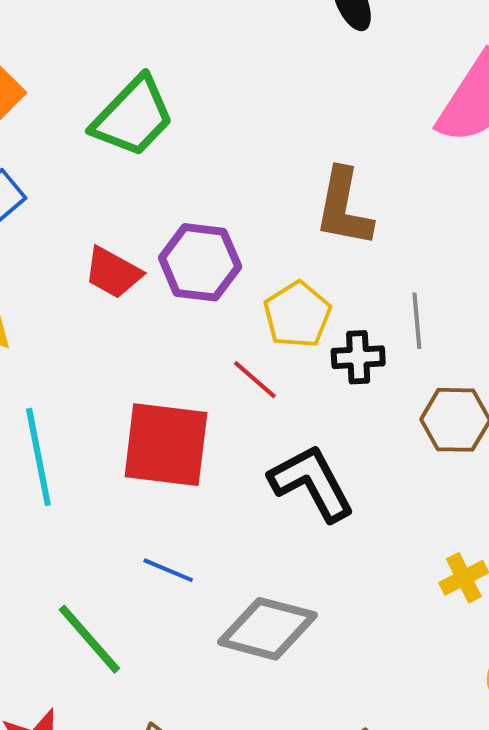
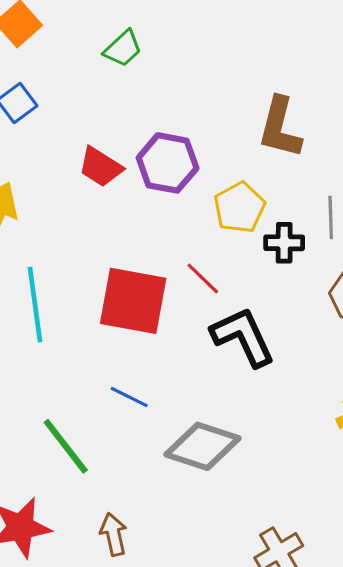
green trapezoid: (133, 117) -> (123, 49), size x0.6
red line: (255, 380) -> (203, 278), moved

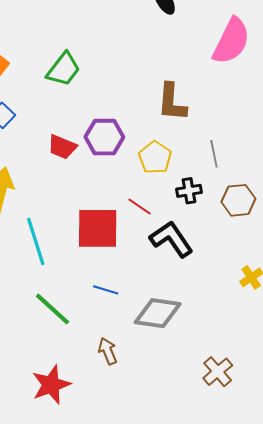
green trapezoid: (123, 49) -> (63, 69), size x1.4
black cross: (284, 243) -> (189, 191), moved
green line: (66, 446) -> (53, 309), moved
brown arrow: (113, 534) -> (108, 351), moved

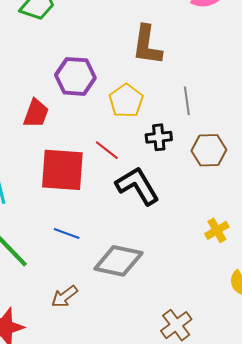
red trapezoid: (62, 147) -> (36, 113), moved, turned -96
brown arrow: (108, 351) -> (65, 297), turned -108

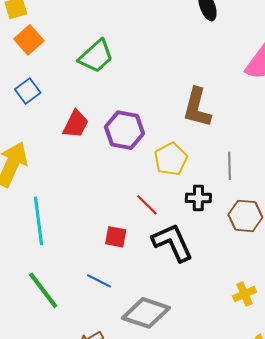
red trapezoid: (36, 113) -> (76, 124), moved
red square: (62, 170) -> (116, 237), moved, size x0.5

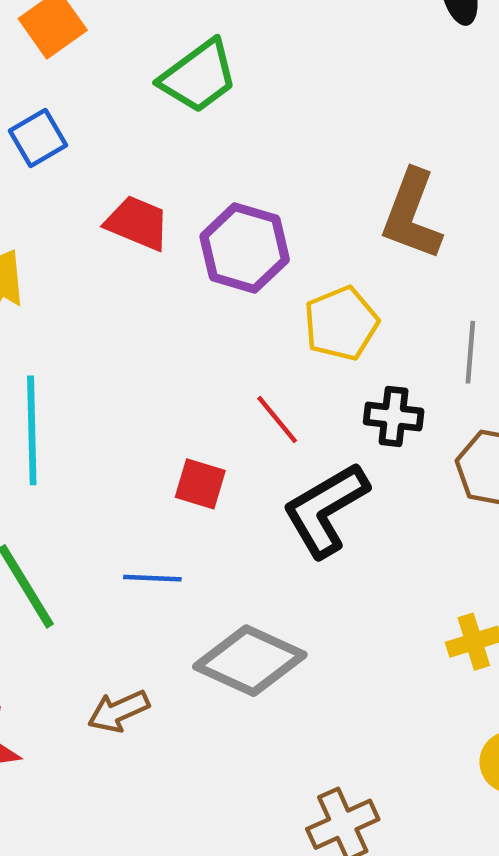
red trapezoid: (76, 124) -> (137, 223), turned -100
black L-shape: (173, 242) -> (325, 510), turned -102
blue line: (99, 281) -> (152, 578), turned -30

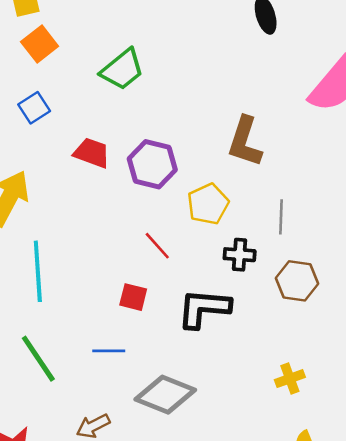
red line: (277, 420) -> (157, 246), moved
black L-shape: (325, 510) -> (204, 308), turned 38

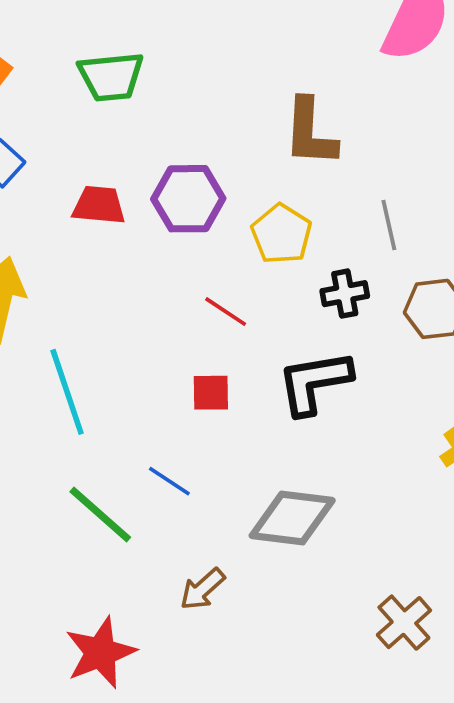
green trapezoid: (122, 69) -> (111, 77), turned 48
blue line: (109, 351) -> (169, 481), moved, turned 48

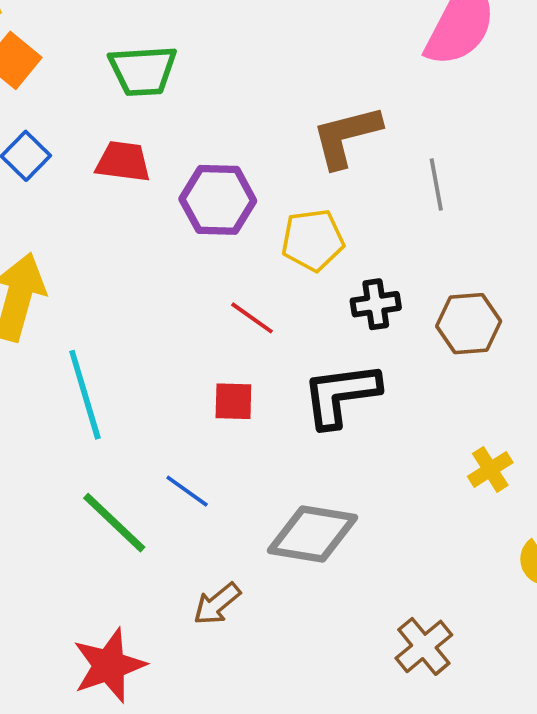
brown L-shape: (310, 133) -> (346, 136), turned 70
red trapezoid: (99, 205) -> (123, 162), moved
gray line: (389, 225) -> (436, 185), moved
yellow pentagon: (281, 234) -> (313, 240), turned 30

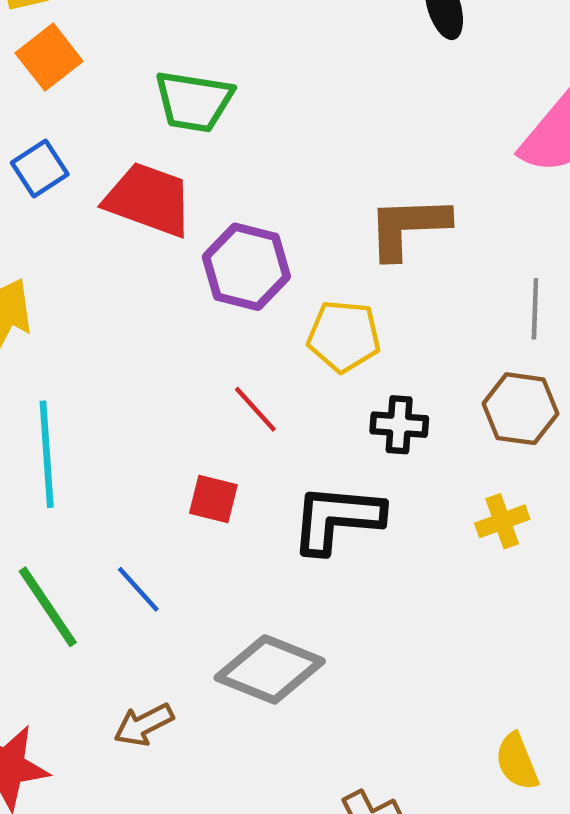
red trapezoid: (123, 162) -> (149, 200), size x1.4
gray line: (436, 185) -> (535, 309), moved
brown hexagon: (469, 324) -> (520, 409), moved
yellow cross: (490, 469) -> (502, 521), moved

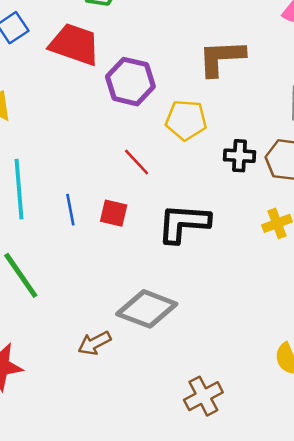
black cross: (399, 425) -> (239, 156), moved
blue line: (138, 589) -> (70, 210), moved, turned 32
brown arrow: (144, 725) -> (94, 343), moved

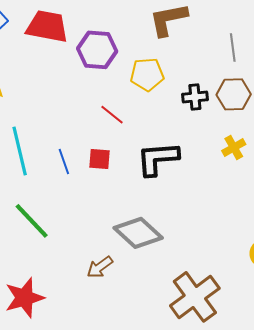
gray diamond: (147, 309) -> (138, 233), turned 30
brown cross: (203, 396) -> (195, 297), size x1.6

